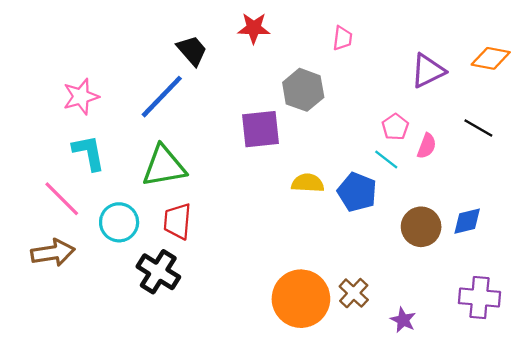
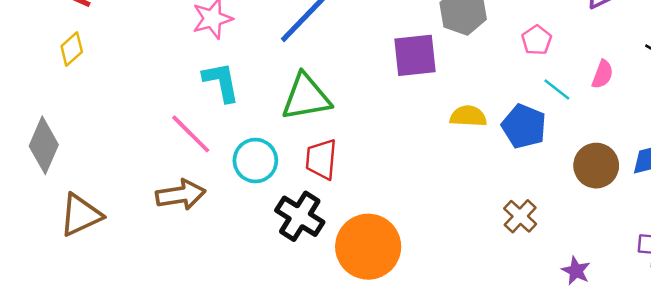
pink pentagon: (395, 127) -> (537, 40), moved
brown cross: (354, 293) -> (520, 216), moved
orange circle: (301, 299) -> (368, 247), moved

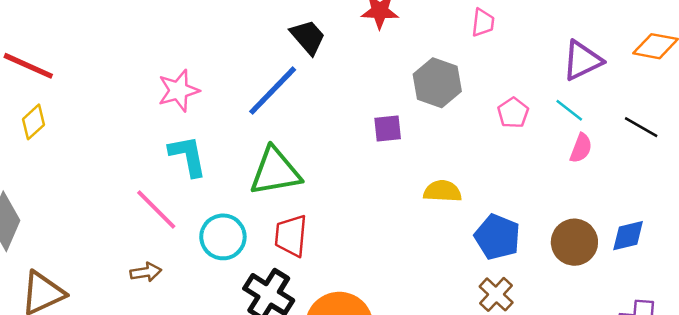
purple square: (415, 55) -> (388, 128), size x0.6
cyan line: (557, 90) -> (569, 110), moved
blue pentagon: (524, 126) -> (497, 237), moved
brown arrow: (181, 195) -> (146, 272), size x0.6

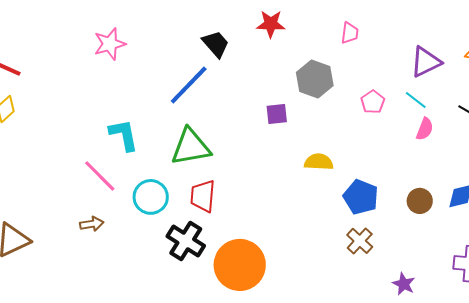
pink star: (179, 91) -> (110, 44), moved
brown circle: (574, 242) -> (420, 201), size x0.7

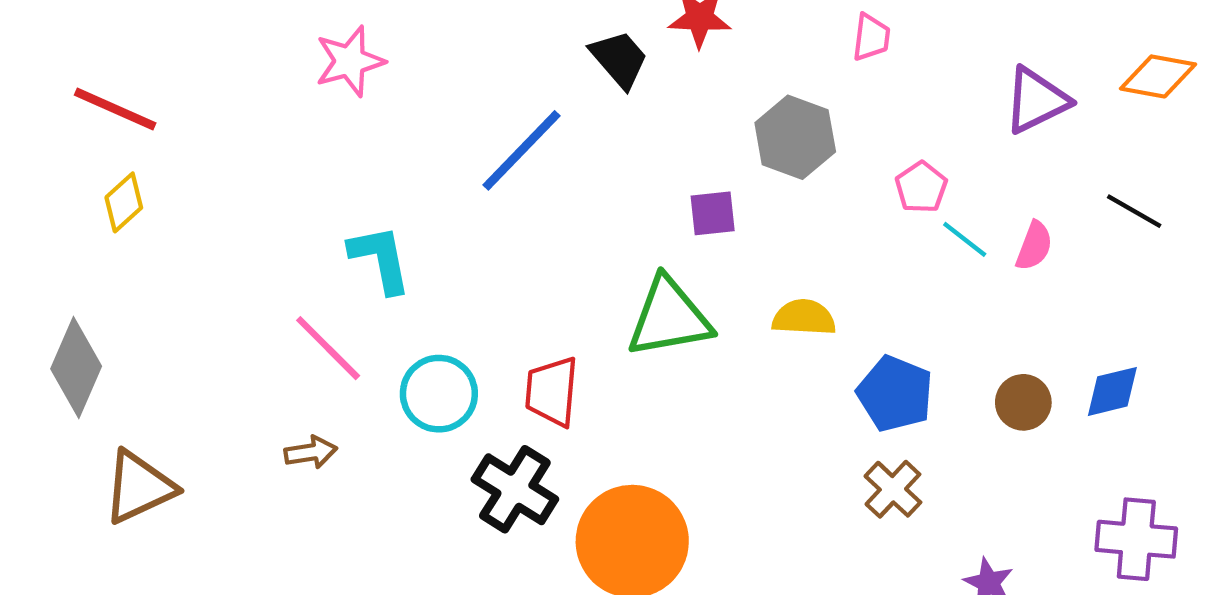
black trapezoid: (216, 44) -> (619, 59), moved
cyan line: (416, 100) -> (965, 239), moved
green triangle: (191, 147) -> (669, 318), moved

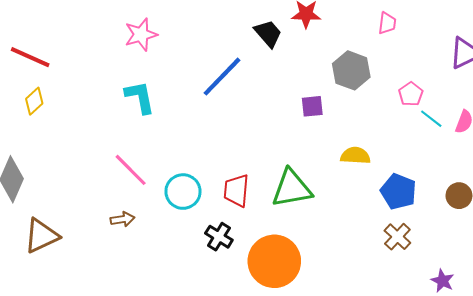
cyan L-shape: (380, 259) -> (140, 97), moved
green triangle: (669, 318) -> (292, 188), moved
black cross: (515, 489) -> (219, 237), size x0.7

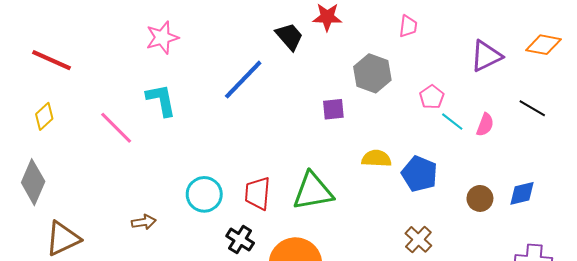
yellow diamond: (34, 101) -> (44, 116), moved
pink line: (131, 170) -> (116, 128), moved
blue pentagon: (398, 192) -> (419, 174), moved

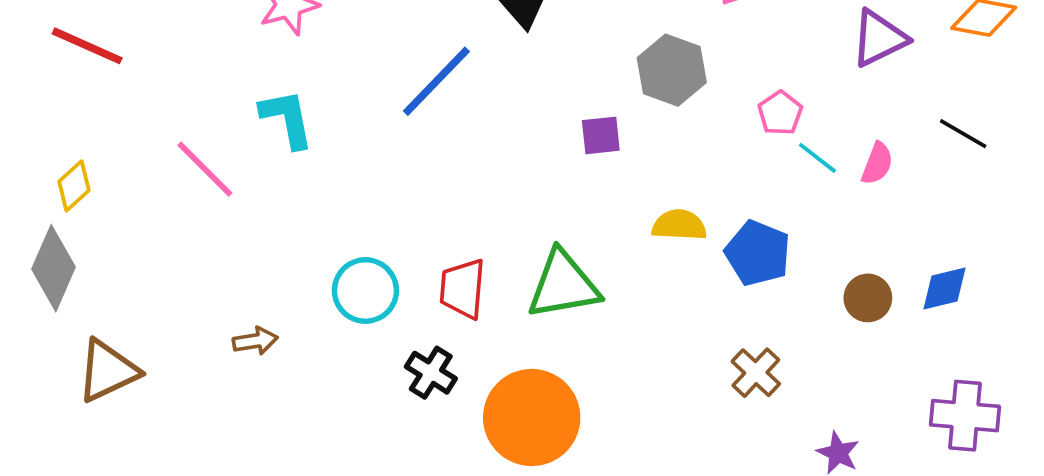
yellow diamond: (44, 116) -> (74, 186), moved

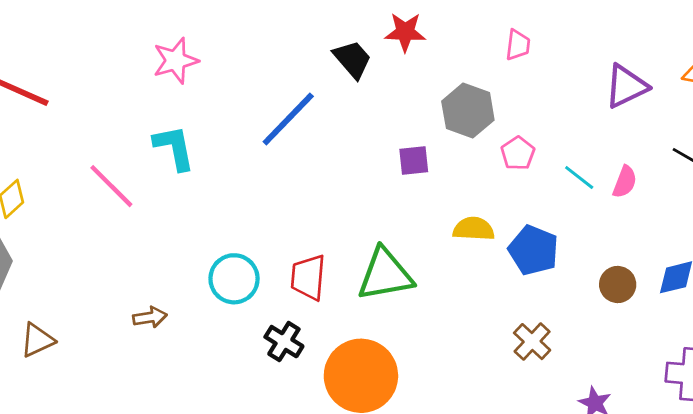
pink pentagon: (780, 113) -> (518, 153), moved
brown triangle: (108, 371) -> (37, 340), size x0.7

